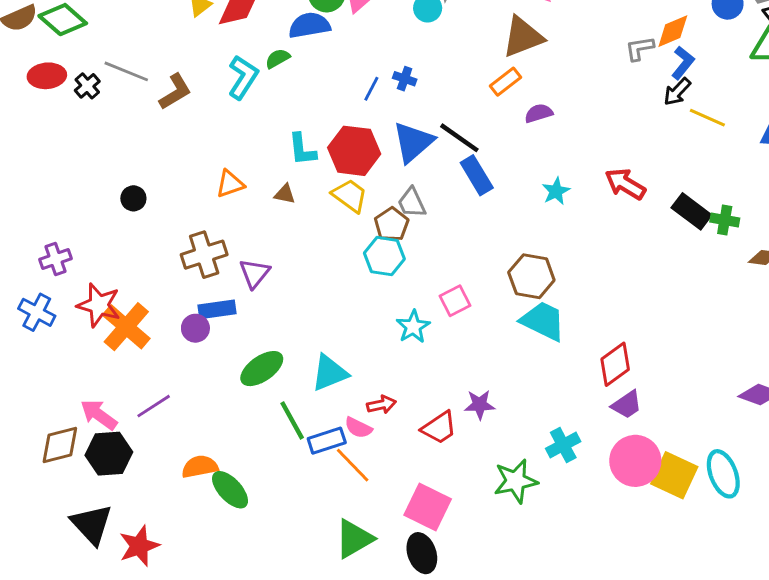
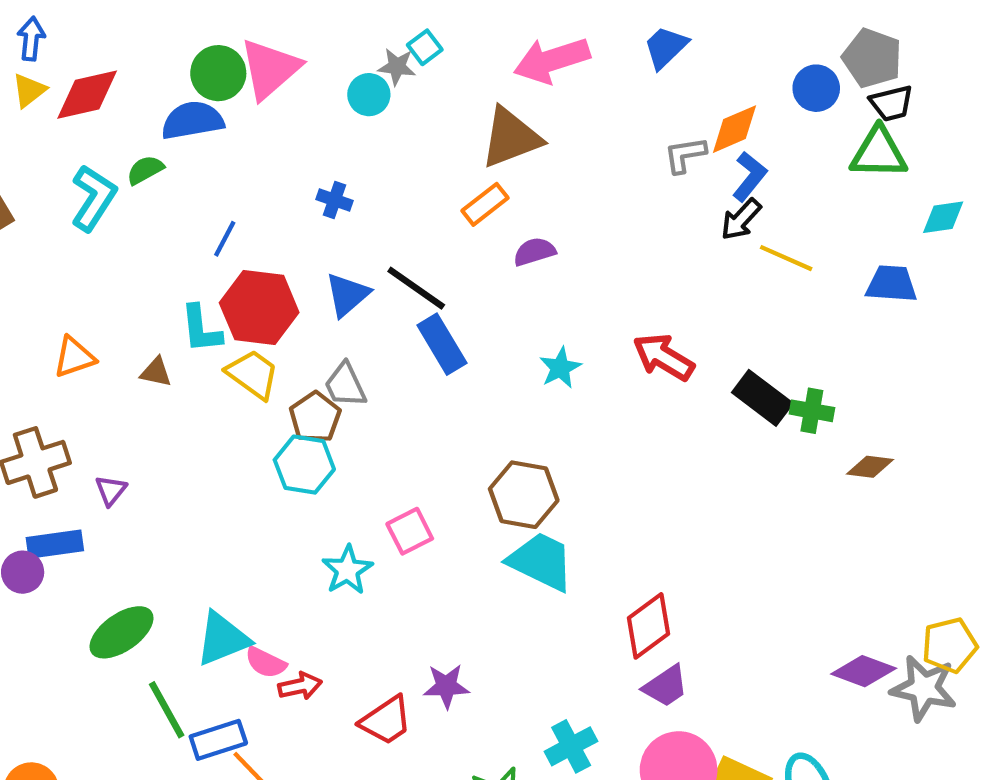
blue line: (371, 89) -> (225, 239), moved
blue triangle: (413, 142) -> (347, 295), size x0.7
cyan L-shape: (302, 149) -> (201, 329), moved
purple triangle: (255, 273) -> (111, 490), size x0.7
pink semicircle: (358, 428) -> (266, 662), moved

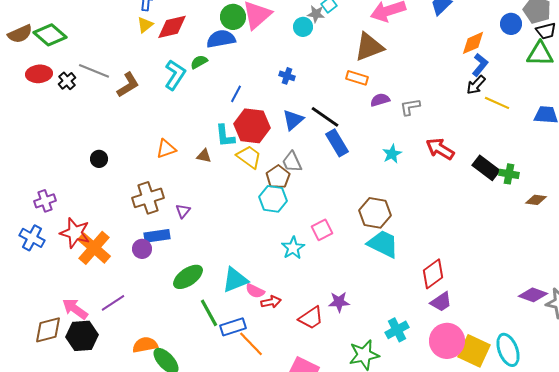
gray L-shape: (685, 155) -> (410, 107), moved
orange rectangle: (485, 204) -> (357, 78), turned 55

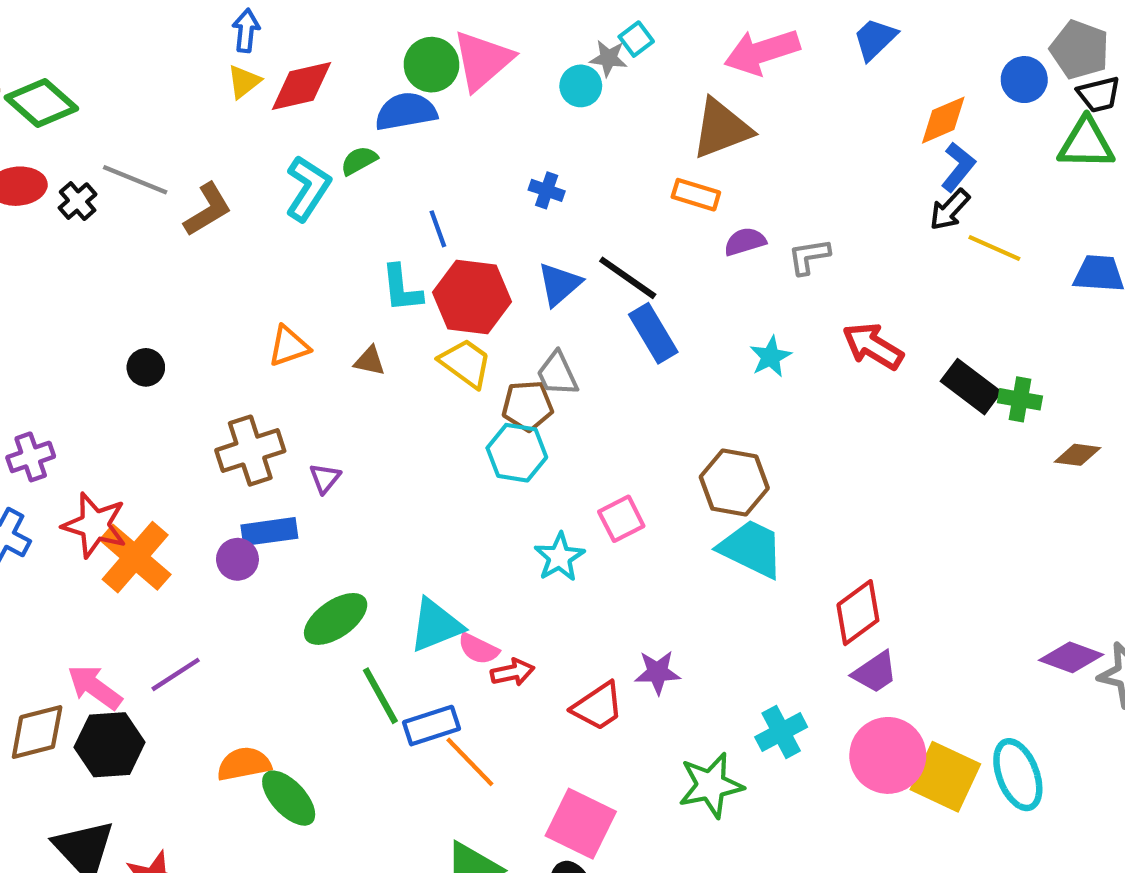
blue line: (236, 94) -> (438, 229), turned -48
cyan L-shape: (225, 136) -> (402, 288), moved
brown pentagon: (278, 177) -> (527, 406), turned 30

